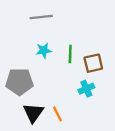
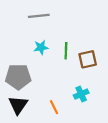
cyan cross: (86, 89) -> (81, 94), moved
black triangle: (33, 113) -> (18, 105), moved

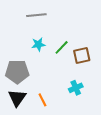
green line: (66, 51) -> (62, 47), turned 42
orange line: (54, 107) -> (42, 100), moved

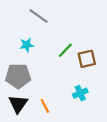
gray line: (36, 15) -> (38, 16), turned 42
cyan star: (38, 44) -> (27, 45), moved

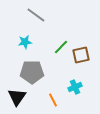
gray pentagon: (18, 76) -> (32, 72), moved
orange line: (45, 106) -> (53, 100), moved

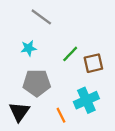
cyan cross: (75, 87) -> (86, 100), size x1.5

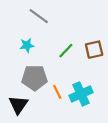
brown square: (93, 63) -> (94, 50), moved
orange line: (61, 115) -> (57, 92), moved

